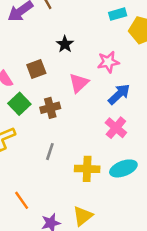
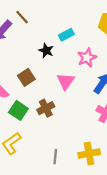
cyan rectangle: (118, 14) -> (66, 35), moved
gray line: (50, 152) -> (55, 157), moved

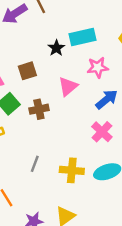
cyan rectangle: (66, 35) -> (82, 37), size x1.5

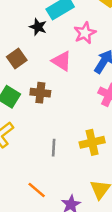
pink triangle: (68, 86) -> (62, 61), turned -30
brown cross: (39, 109) -> (40, 93), turned 36

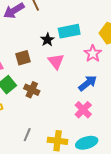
pink star: (85, 33) -> (93, 54), moved, turned -30
pink triangle: (62, 61) -> (56, 61), moved

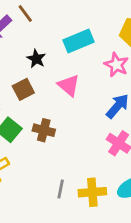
black star: (47, 40) -> (36, 59), moved
gray line: (27, 135) -> (61, 189), moved

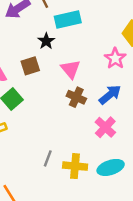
cyan rectangle: (79, 41) -> (68, 20), moved
brown cross: (44, 130) -> (76, 97), moved

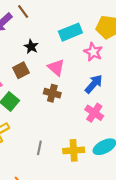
cyan rectangle: (68, 20) -> (70, 32), moved
brown cross: (76, 97) -> (52, 93), moved
gray line: (48, 158) -> (39, 148), moved

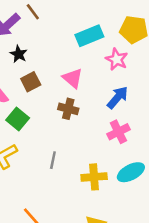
black star: (31, 47) -> (19, 54), moved
pink cross: (94, 113) -> (118, 132), turned 30
gray line: (39, 148) -> (53, 160), moved

